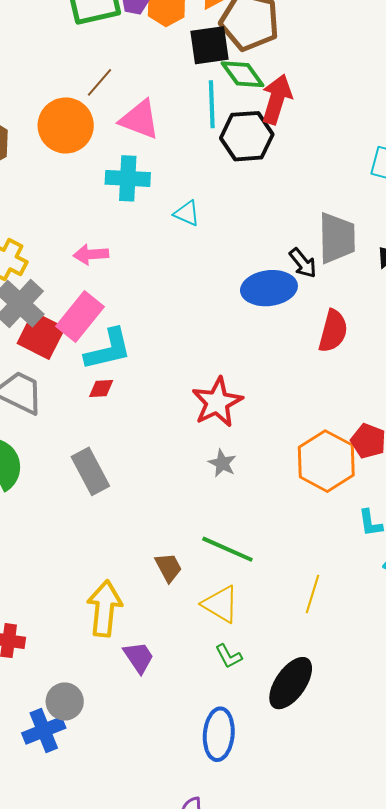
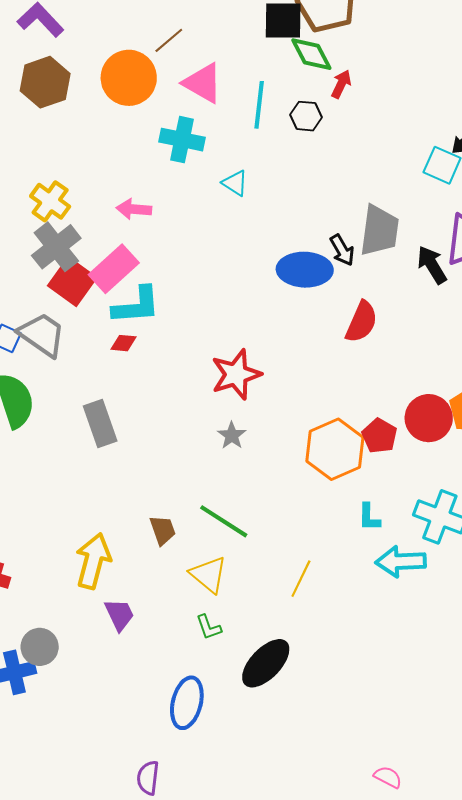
red arrow: (277, 99) -> (341, 84), size x0.6
cyan line: (212, 104) -> (259, 105), moved
black hexagon: (247, 136) -> (306, 116), size x0.6

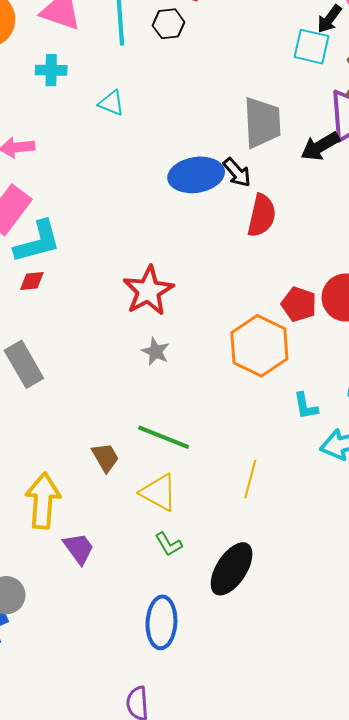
cyan cross: (182, 140) -> (51, 70), size x0.7
black arrow: (342, 250) -> (237, 172), moved
black arrow: (432, 265) -> (320, 146), turned -78
red pentagon: (379, 436) -> (299, 304), moved

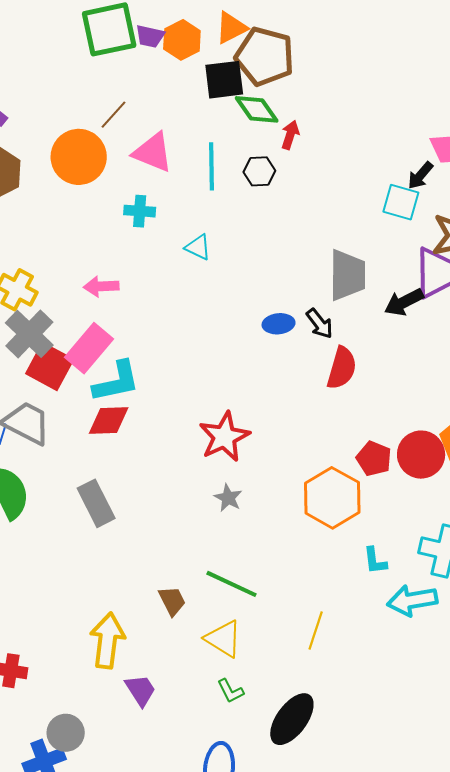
blue ellipse: (196, 175) -> (279, 324), size x0.6
red diamond: (32, 281) -> (109, 421), size x1.6

